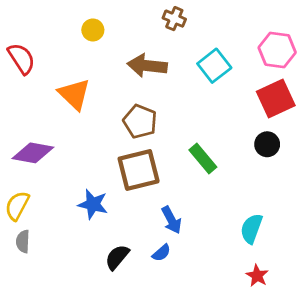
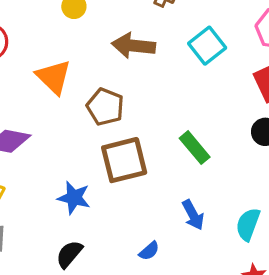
brown pentagon: (140, 121) -> (105, 107), moved
blue arrow: (171, 220) -> (193, 215), moved
black semicircle: (117, 257) -> (69, 254), moved

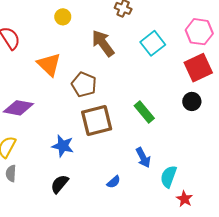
brown arrow: (133, 46) -> (103, 43), turned 48
cyan semicircle: (248, 224) -> (169, 177), moved

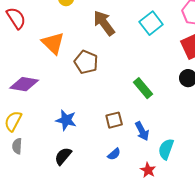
brown square: (97, 121) -> (114, 120), moved, size x0.6
red star: (184, 199) -> (148, 170), moved

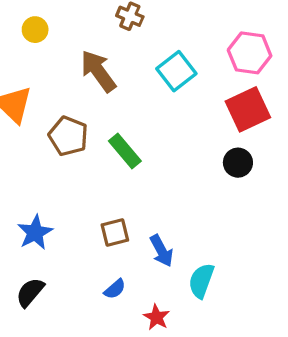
green rectangle: (143, 88) -> (125, 151), moved
blue star: (66, 120) -> (35, 232), turned 30
red star: (148, 170) -> (156, 317), moved

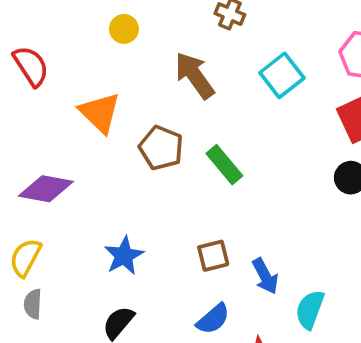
blue semicircle: (115, 289) -> (213, 319), size x1.4

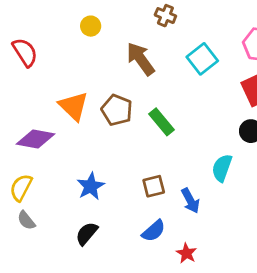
orange triangle: (100, 113) -> (74, 106), moved
gray semicircle: (33, 304) -> (26, 220), turned -42
cyan semicircle: (310, 310) -> (222, 168), moved

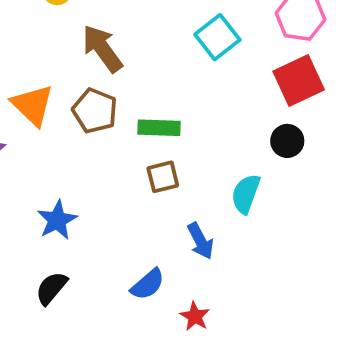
brown arrow: (141, 59) -> (102, 48), moved
green rectangle: (162, 122) -> (159, 128), turned -48
brown square: (154, 186) -> (163, 177), moved

